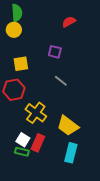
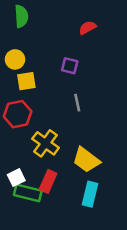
yellow circle: (14, 30) -> (15, 59), moved
gray line: (61, 81) -> (77, 103), turned 40
white square: (23, 140) -> (16, 178), moved, turned 32
green rectangle: (22, 152) -> (28, 193), size x1.5

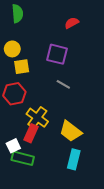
purple square: (70, 66) -> (57, 54), size x1.5
gray line: (77, 103) -> (63, 84), turned -48
red rectangle: (48, 181) -> (31, 133), moved

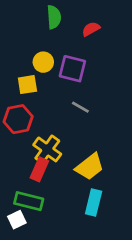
green semicircle: (17, 14) -> (54, 17), moved
yellow circle: (12, 49) -> (43, 62), moved
yellow trapezoid: (71, 131) -> (90, 167), turned -75
white square: (13, 146) -> (17, 220), moved

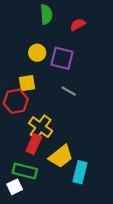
yellow square: (27, 85) -> (27, 83), moved
yellow trapezoid: (90, 167) -> (61, 156), moved

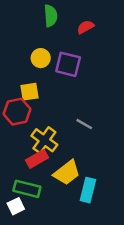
gray line: (69, 91) -> (84, 124), moved
red rectangle: (34, 144) -> (37, 159), turned 36

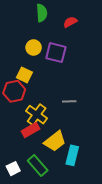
yellow square: (29, 92) -> (24, 75), turned 35
gray line: (84, 124) -> (69, 101), turned -32
green rectangle: (27, 189) -> (38, 166), moved, turned 35

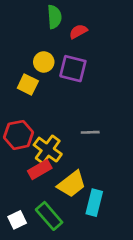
red semicircle: (70, 22) -> (78, 31), moved
yellow square: (24, 75) -> (28, 85), moved
red hexagon: (14, 91) -> (19, 135), moved

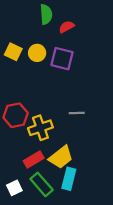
yellow square: (28, 85) -> (13, 52), moved
yellow cross: (48, 150) -> (40, 128), turned 35
red rectangle: (40, 169) -> (34, 160), moved
cyan rectangle: (94, 203) -> (69, 179), moved

